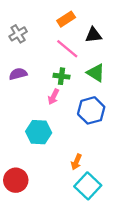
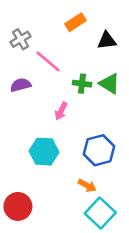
pink line: (67, 49) -> (48, 61), moved
green cross: (61, 76) -> (82, 84), moved
blue hexagon: (91, 110) -> (99, 150), moved
orange arrow: (76, 162) -> (87, 186), turned -84

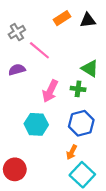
black triangle: (107, 41) -> (88, 20), moved
green cross: (82, 84) -> (78, 89), moved
pink arrow: (61, 111) -> (50, 91), size x1.5
orange arrow: (87, 186) -> (72, 152), turned 88

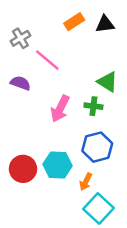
purple semicircle: (17, 70) -> (20, 83), turned 35
cyan hexagon: (36, 124) -> (58, 165), moved
red circle: (15, 169) -> (23, 169), moved

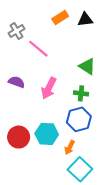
purple semicircle: (20, 83) -> (17, 82), moved
green cross: (93, 106) -> (81, 93), moved

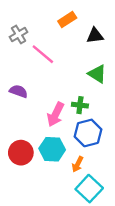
black triangle: (85, 20) -> (95, 36), moved
pink arrow: (49, 88) -> (56, 114), moved
green cross: (81, 93) -> (80, 105), moved

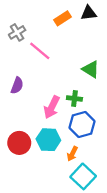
black triangle: (95, 36) -> (89, 13), moved
purple semicircle: (19, 91) -> (17, 86), turned 91

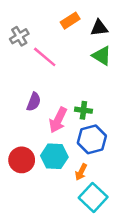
black triangle: (89, 13) -> (99, 28), moved
green triangle: (91, 69) -> (102, 56), moved
purple semicircle: (17, 86) -> (34, 102), moved

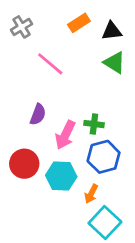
gray cross: (19, 36) -> (22, 27), moved
red circle: (22, 160) -> (24, 164), moved

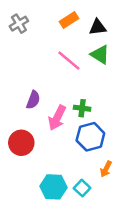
pink line: (50, 64) -> (69, 61), moved
cyan hexagon: (61, 176) -> (53, 187), moved
orange arrow: (91, 194) -> (106, 169), moved
cyan square: (105, 222) -> (82, 188), moved, size x0.6

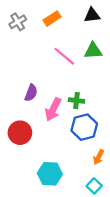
orange rectangle: (69, 20) -> (52, 19), moved
black triangle: (98, 27) -> (92, 15), moved
green triangle: (100, 55) -> (93, 51), turned -36
cyan square: (82, 188) -> (94, 186), moved

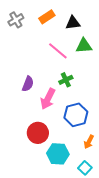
black triangle: (92, 15) -> (73, 23), moved
green cross: (76, 101) -> (66, 80), moved, turned -32
red circle: (20, 133) -> (38, 133), moved
cyan hexagon: (50, 174) -> (58, 154), moved

